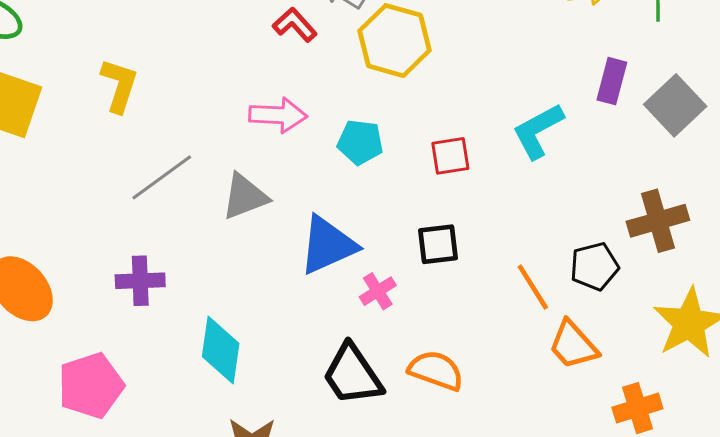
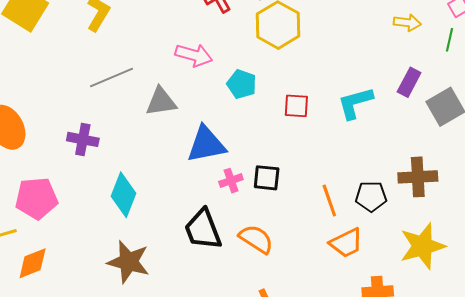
black square: (438, 244) -> (267, 178), moved
orange trapezoid: (573, 345) -> (346, 243), turned -87

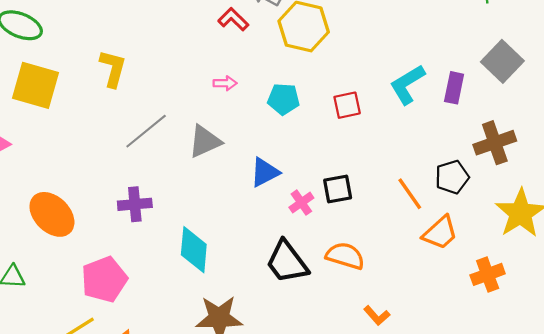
pink arrow: (194, 55) -> (225, 83), size x0.6
purple rectangle: (409, 82) -> (454, 88), moved
blue triangle: (206, 144) -> (265, 172), size x0.7

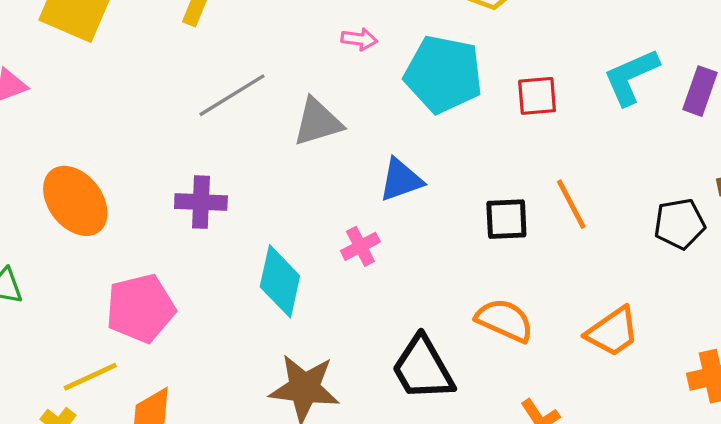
cyan pentagon: (284, 99) -> (443, 74), size x1.6
orange line: (410, 194) -> (571, 204), moved
pink cross: (301, 203) -> (360, 246), moved
orange trapezoid: (440, 233) -> (613, 332), moved
black trapezoid: (287, 262) -> (423, 368), moved

